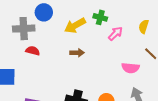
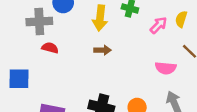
yellow arrow: (75, 26) -> (100, 18), turned -55
pink arrow: (115, 34) -> (158, 25), moved

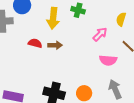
pink arrow: (158, 25) -> (100, 34), moved
red semicircle: (50, 48) -> (35, 43), moved

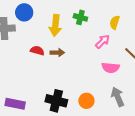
yellow semicircle: (121, 19) -> (115, 22), moved

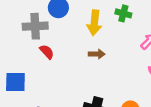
red semicircle: (37, 51) -> (47, 52), moved, turned 32

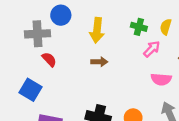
green cross: (123, 13) -> (139, 27), moved
blue square: (15, 82) -> (31, 90), moved, turned 30

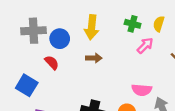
blue circle: (61, 15) -> (60, 39), moved
red semicircle: (49, 59) -> (52, 63), moved
pink semicircle: (161, 79) -> (142, 90), moved

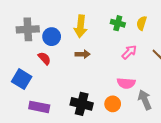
pink arrow: (145, 45) -> (129, 52), moved

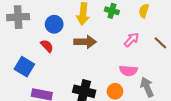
green cross: (118, 23) -> (112, 11), moved
gray cross: (28, 29) -> (18, 17), moved
brown arrow: (83, 54) -> (85, 42), size x1.5

